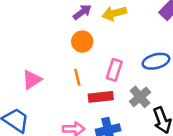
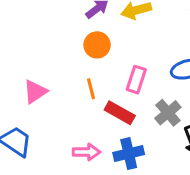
red rectangle: (101, 97) -> (120, 113), turned 35

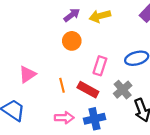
orange line: (91, 89) -> (62, 85), moved

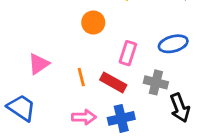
gray cross: (123, 90) -> (156, 82), turned -36

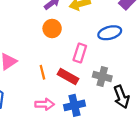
blue ellipse: (173, 44) -> (110, 33), moved

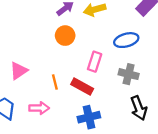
gray cross: (102, 77) -> (129, 74), moved
pink arrow: (45, 104) -> (39, 108), moved

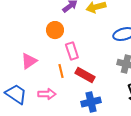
orange circle: (65, 36) -> (55, 30), moved
pink rectangle: (95, 62) -> (72, 51), moved, turned -36

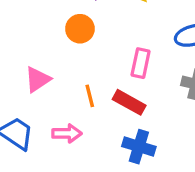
pink rectangle: (72, 51) -> (141, 63), moved, turned 30
blue cross: (91, 102) -> (139, 147), turned 30

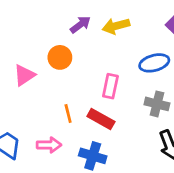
pink triangle: (37, 79) -> (24, 75), moved
blue cross: (139, 147) -> (93, 156), moved

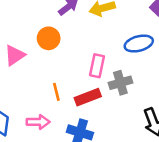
gray cross: (157, 104) -> (120, 83), moved, turned -30
red rectangle: (101, 119) -> (88, 97), turned -50

